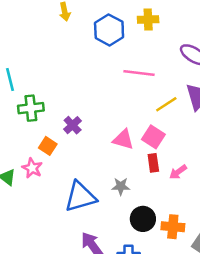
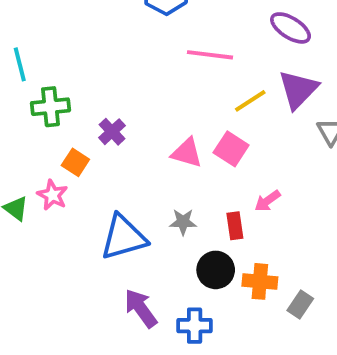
red rectangle: (153, 163) -> (235, 226), moved

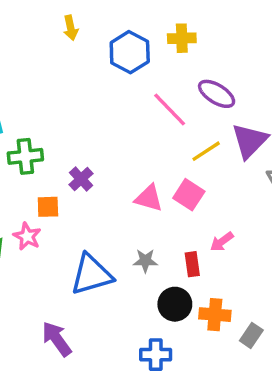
purple ellipse: (291, 28) -> (217, 94), moved
pink line: (210, 55) -> (170, 109), turned 39
orange square: (75, 162) -> (48, 207), turned -35
purple arrow: (141, 308) -> (57, 339), moved

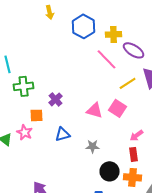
yellow cross: (182, 38) -> (114, 34), moved
red rectangle: (192, 264) -> (134, 154), moved
blue triangle: (91, 275) -> (63, 134), moved, size x0.6

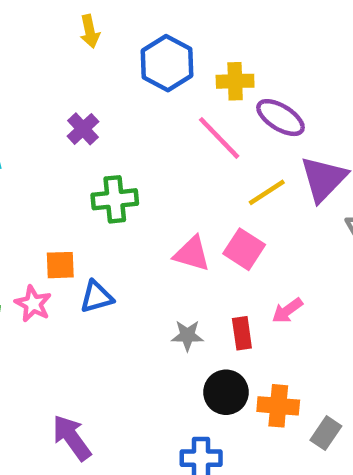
green cross: (24, 86) -> (115, 199), moved
purple cross: (56, 99) -> (83, 129), moved
blue triangle: (63, 134) -> (97, 297), moved
red rectangle: (134, 154) -> (242, 333), moved

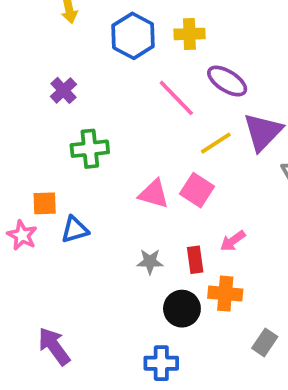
yellow cross: (235, 81) -> (189, 34), moved
orange cross: (278, 406) -> (225, 294), moved

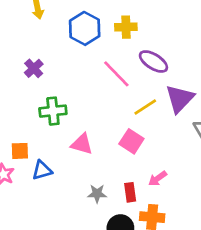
pink triangle: (154, 194) -> (82, 144), moved

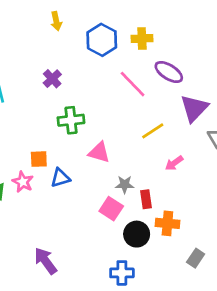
yellow line: (145, 107) -> (153, 131), moved
pink square: (131, 141) -> (111, 209), moved
pink arrow: (158, 179) -> (174, 163), moved
gray star: (97, 194) -> (125, 185), moved

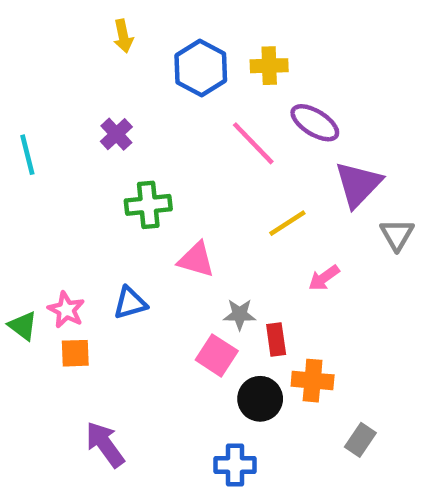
orange square: (39, 159) -> (75, 353), moved

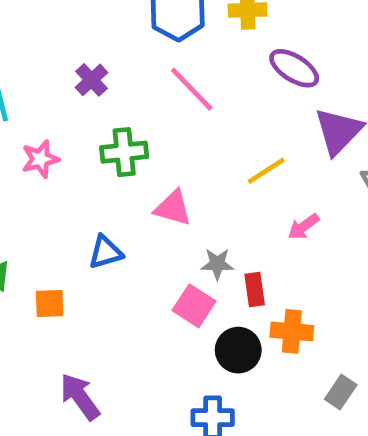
pink line: (253, 143) -> (192, 89), moved
pink star: (66, 310) -> (40, 159), moved, turned 30

